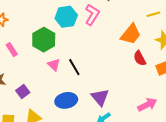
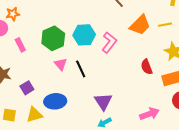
pink L-shape: (92, 15) -> (109, 42), moved
cyan hexagon: (66, 17) -> (84, 35), moved
orange trapezoid: (131, 34) -> (140, 25), moved
blue ellipse: (66, 100) -> (55, 101), moved

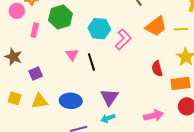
green hexagon: (53, 38) -> (60, 17), moved
pink rectangle: (20, 45) -> (35, 30), turned 32
blue ellipse: (55, 101) -> (71, 101), moved

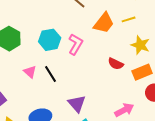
red semicircle: (157, 69) -> (116, 64), turned -35

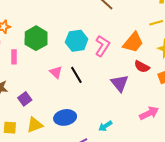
orange trapezoid: (104, 23) -> (133, 42), moved
purple triangle: (77, 104) -> (120, 83), moved

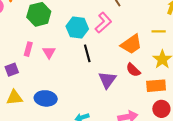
pink L-shape: (102, 46) -> (103, 23), moved
pink rectangle: (14, 57) -> (28, 49), moved
black line: (76, 75) -> (87, 53), moved

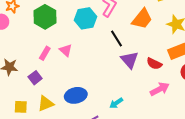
pink rectangle: (28, 49) -> (45, 53), turned 32
black line: (87, 53) -> (117, 38), moved
red semicircle: (133, 70) -> (154, 64), moved

